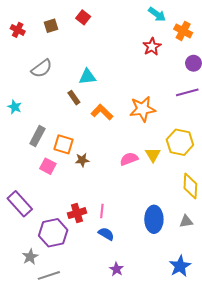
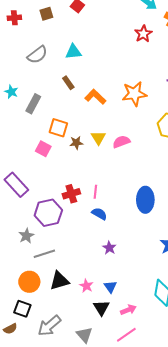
red cross: (18, 30) -> (14, 18), turned -32
cyan triangle: (87, 77) -> (73, 52), moved
gray rectangle: (37, 136) -> (33, 104), moved
yellow triangle: (153, 155) -> (98, 138), moved

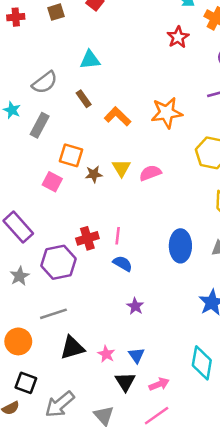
gray semicircle: (37, 55) -> (45, 82), moved
gray star: (26, 236) -> (20, 276), moved
orange circle: (29, 282) -> (18, 341), moved

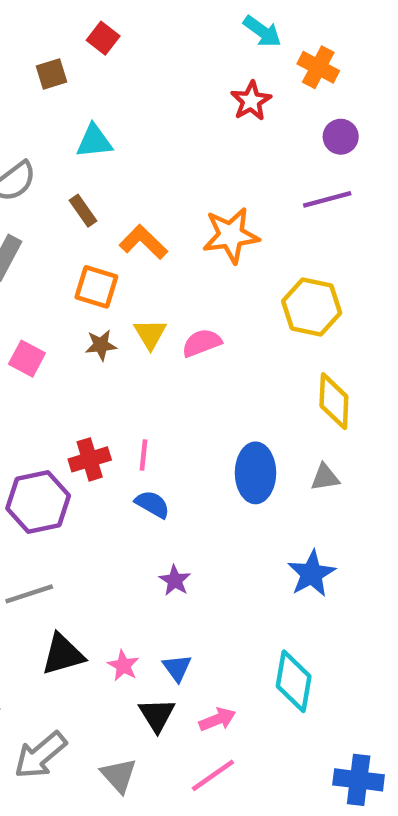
brown square: (56, 12) -> (52, 74), moved
orange square: (71, 155) -> (96, 287), moved

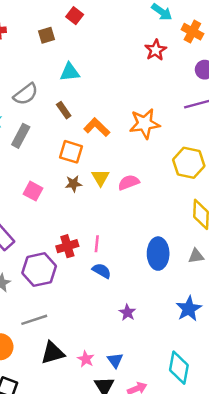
purple star: (175, 580) -> (127, 312), moved

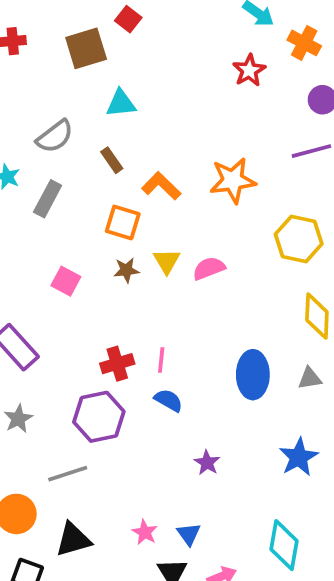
brown square: (46, 35) -> (86, 48), size x1.6
purple hexagon: (39, 270) -> (99, 417), moved
black triangle: (53, 353) -> (73, 540), moved

